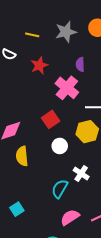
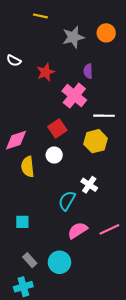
yellow line: (32, 35) -> (40, 16), moved
white circle: (60, 146) -> (54, 155), moved
cyan square: (17, 209) -> (22, 222), turned 32

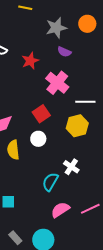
purple semicircle: (88, 71) -> (64, 52), moved, turned -64

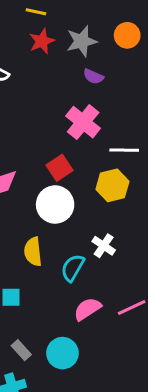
red star: (30, 61) -> (42, 41), moved
white circle: (38, 139) -> (55, 205), size x1.6
yellow semicircle: (13, 150) -> (33, 252), moved

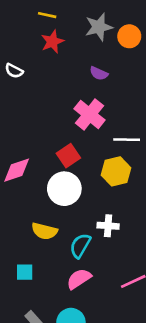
gray star: (82, 41) -> (99, 27), moved
white cross: (104, 246) -> (108, 226), turned -30
yellow semicircle: (33, 252) -> (44, 231), turned -70
pink semicircle: (87, 309) -> (79, 279), moved

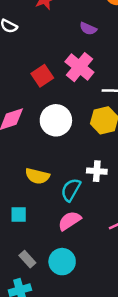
red square: (68, 156) -> (42, 76), moved
white circle: (64, 189) -> (56, 120), moved

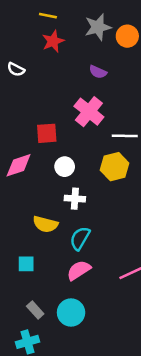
red square: (42, 76) -> (47, 133), moved, turned 30
white circle: (56, 120) -> (65, 167), size x0.6
white cross: (97, 171) -> (75, 199), moved

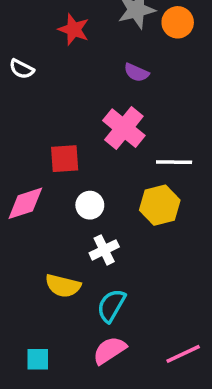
red star: (53, 41) -> (74, 30), turned -30
white cross: (75, 199) -> (104, 250), turned -30
cyan square: (26, 264) -> (38, 359), moved

